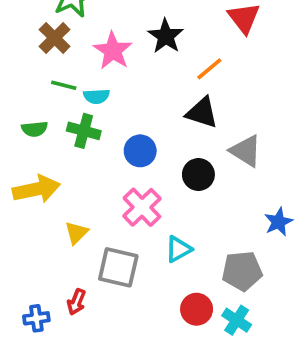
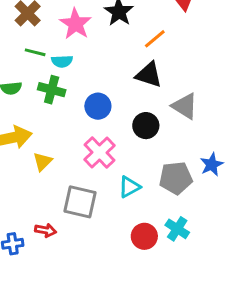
yellow triangle: (76, 233) -> (43, 161), moved
gray pentagon: (242, 271) -> (176, 178), moved
red arrow: (76, 302) -> (46, 230), turned -102
cyan cross: (237, 320) -> (177, 229), moved

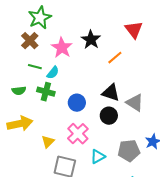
cyan semicircle: (62, 61) -> (53, 73), turned -48
black triangle: (149, 75) -> (111, 93), moved
yellow triangle: (43, 161) -> (48, 142), moved

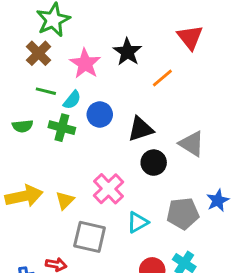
black triangle: (111, 93) -> (141, 129), moved, turned -36
blue circle: (77, 103) -> (100, 114), moved
yellow arrow: (20, 124) -> (24, 196), moved

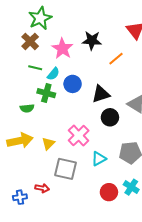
black star: (127, 52) -> (92, 40), turned -30
green semicircle: (23, 126) -> (27, 108), moved

